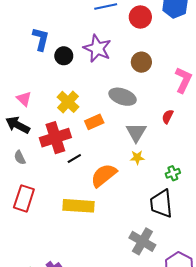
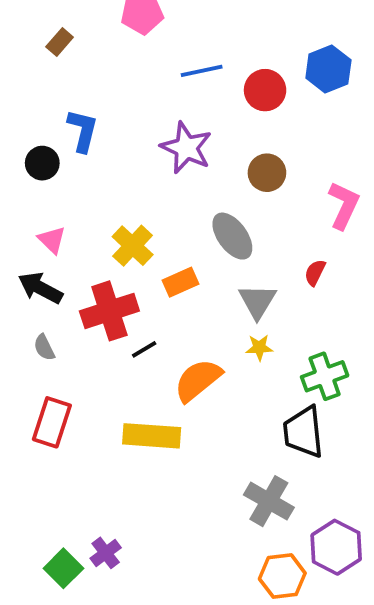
black circle: (64, 56) -> (42, 163), moved
gray ellipse: (123, 97) -> (232, 236), turned 35
green cross: (173, 173) -> (325, 376), size x1.6

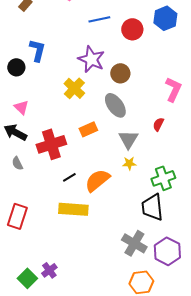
brown circle: (267, 173) -> (120, 73), moved
yellow cross: (133, 246) -> (74, 88), moved
black line: (144, 349) -> (69, 177), moved
red rectangle: (52, 422) -> (17, 216), moved
purple hexagon: (336, 547) -> (167, 251), moved

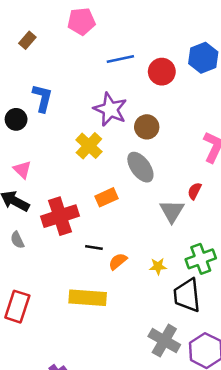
gray triangle: (128, 139) -> (172, 211), moved
yellow star: (129, 163) -> (158, 266), moved
black line: (69, 177) -> (94, 248), moved, turned 40
orange semicircle: (97, 180) -> (118, 261), size x0.6

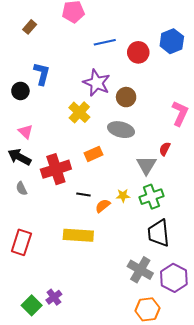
gray ellipse: (140, 167) -> (121, 130), turned -40
green cross: (201, 259) -> (151, 197), moved
yellow star: (158, 266) -> (123, 196), moved

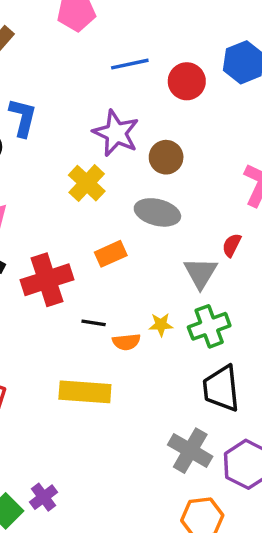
orange semicircle: (103, 206) -> (126, 342), turned -147

